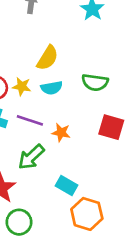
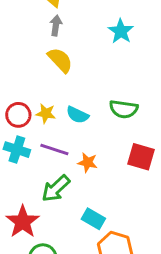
yellow semicircle: (47, 58) -> (60, 60), moved, turned -75
cyan semicircle: (52, 88) -> (77, 115), turned 35

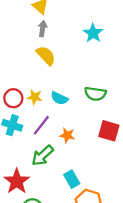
purple line: (54, 150) -> (41, 125), turned -70
cyan rectangle: (93, 219) -> (72, 179), turned 30

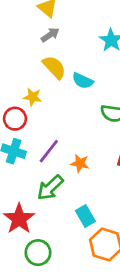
gray arrow: (43, 29) -> (50, 35), turned 48
yellow star: (35, 97) -> (33, 97), moved
cyan semicircle: (59, 98) -> (83, 81), moved

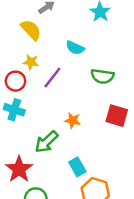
yellow semicircle: (54, 67) -> (31, 30), moved
purple line: (49, 151) -> (52, 78), moved

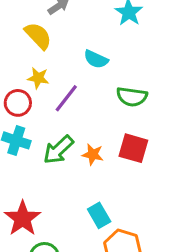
red square: (117, 116) -> (133, 148), moved
green arrow: (46, 142) -> (58, 150), moved

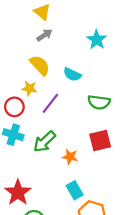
yellow semicircle: (38, 36) -> (40, 65), moved
red square: (133, 148) -> (100, 140), turned -30
orange star: (93, 154) -> (70, 157), moved

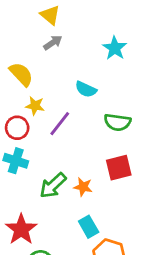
yellow semicircle: (40, 65) -> (21, 74), moved
green arrow: (45, 142) -> (53, 185), moved

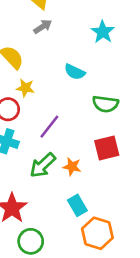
purple line: (60, 124) -> (49, 127), moved

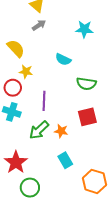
cyan star: (103, 32) -> (84, 29), turned -30
purple line: (49, 127) -> (44, 101), turned -36
orange hexagon: (97, 233) -> (94, 181), moved

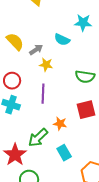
gray arrow: (39, 25) -> (36, 50), moved
cyan semicircle: (63, 59) -> (62, 40), moved
yellow star: (26, 72) -> (46, 65), moved
green arrow: (39, 130) -> (38, 138), moved

